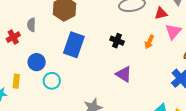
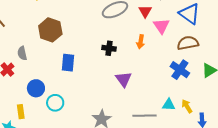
red triangle: (161, 13) -> (145, 11), turned -32
blue rectangle: (74, 45) -> (68, 63), size x0.7
purple triangle: (124, 74) -> (124, 79), turned 36

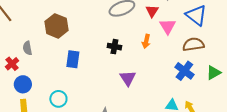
blue circle: (36, 88) -> (23, 84), moved

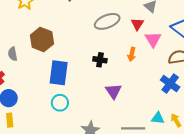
gray semicircle: (27, 48) -> (13, 54), moved
blue rectangle: (73, 59) -> (59, 73), size x1.4
cyan circle: (58, 99) -> (60, 103), moved

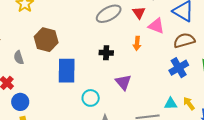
pink triangle: (153, 39) -> (156, 26), turned -30
blue cross: (170, 84) -> (179, 68), turned 30
cyan circle: (60, 103) -> (91, 98), moved

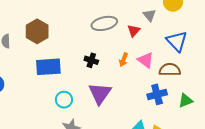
pink triangle: (156, 26) -> (146, 60), moved
blue rectangle: (67, 71) -> (48, 67), turned 70
purple triangle: (123, 82) -> (100, 93), size x1.4

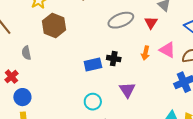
brown hexagon: (37, 31) -> (54, 25), moved
blue rectangle: (48, 67) -> (93, 65), moved, size x0.7
purple triangle: (100, 93) -> (127, 90), size x0.7

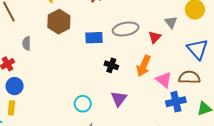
pink triangle: (167, 50) -> (164, 80), moved
orange arrow: (145, 53) -> (144, 66), size x1.5
blue rectangle: (93, 65) -> (94, 38), moved

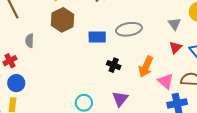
red triangle: (155, 37) -> (176, 47), moved

